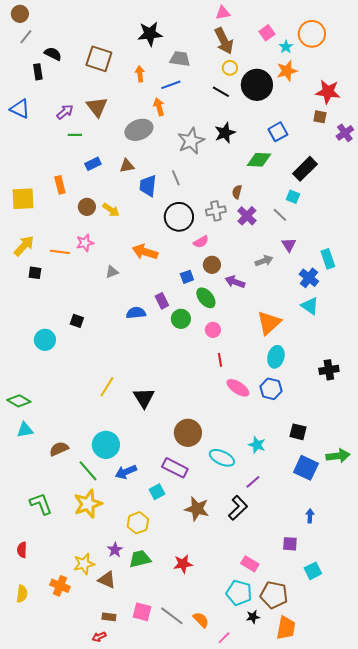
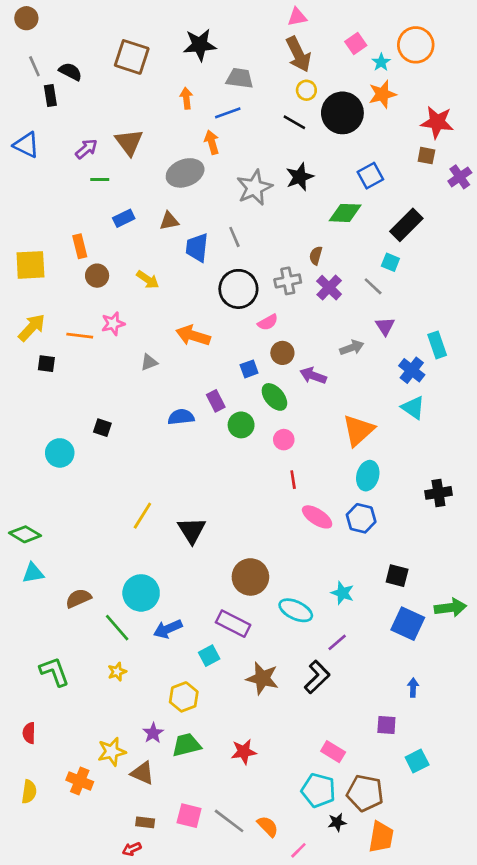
gray line: (26, 37) -> (34, 66), moved, turned -63
brown square: (99, 59) -> (132, 57), moved
brown circle: (87, 207) -> (97, 276), moved
yellow star: (88, 504) -> (117, 672), size x0.5

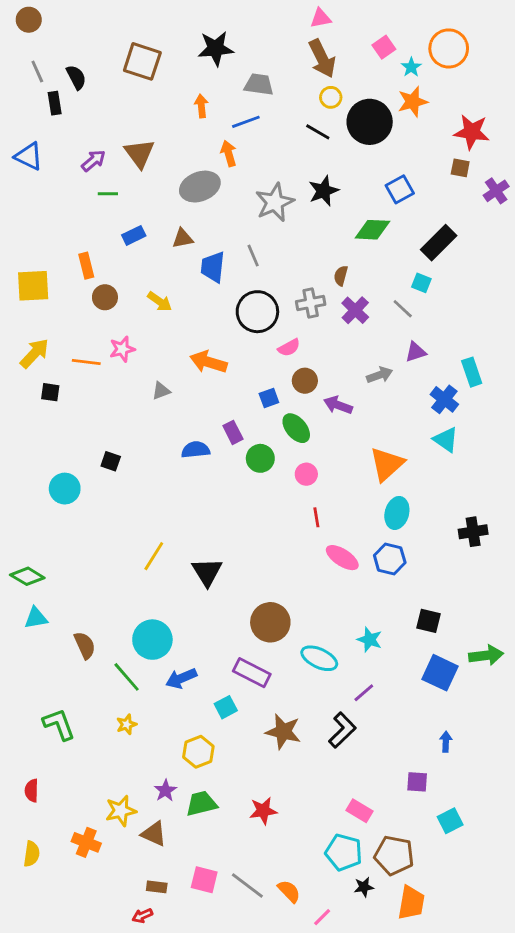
black semicircle: (70, 72) -> (76, 77), turned 35
purple triangle: (385, 326) -> (416, 352), turned 45
brown semicircle: (78, 598) -> (85, 645), turned 90

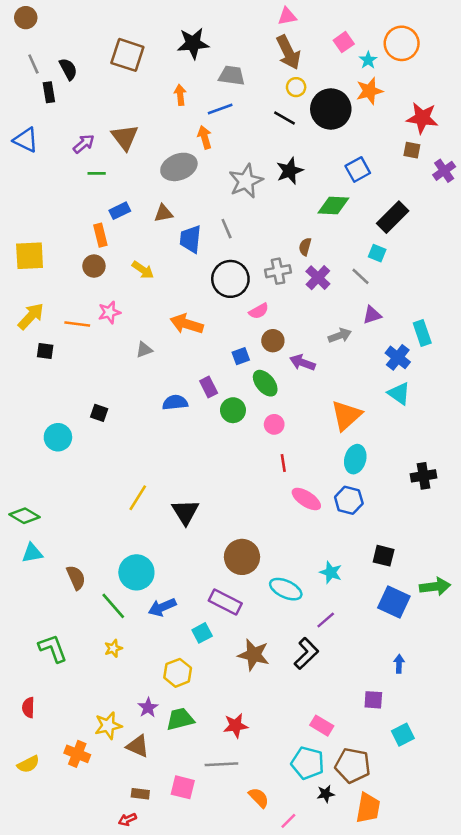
orange rectangle: (86, 266) -> (100, 235), moved
yellow semicircle: (32, 854) -> (28, 764), turned 55
gray line: (247, 885) -> (221, 764), moved, turned -40

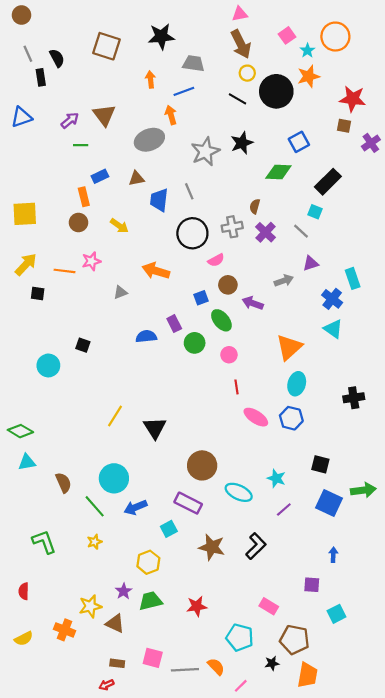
blue triangle: (26, 140) -> (21, 117), turned -45
purple line: (326, 620) -> (284, 510), moved
cyan pentagon: (308, 763) -> (240, 637), moved
gray line: (221, 764) -> (185, 670), moved

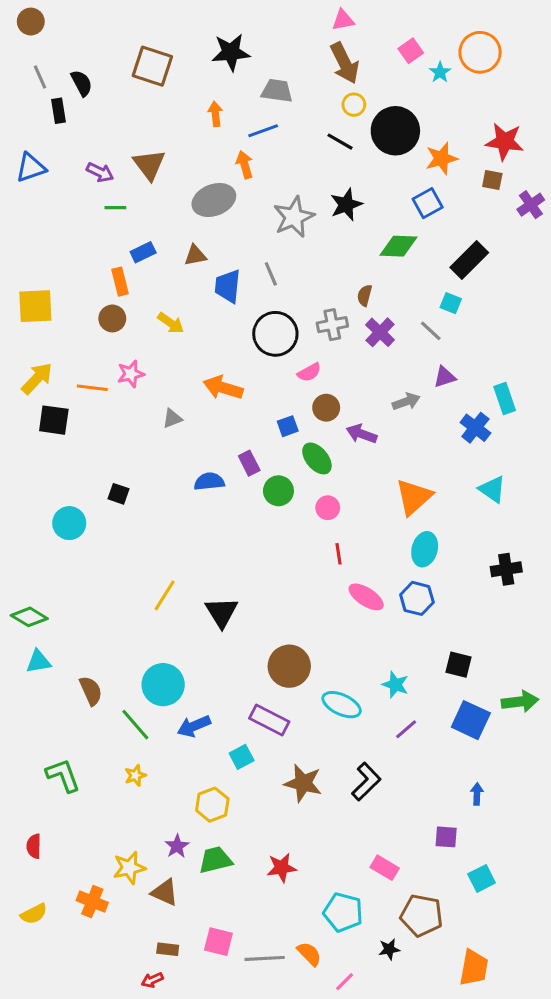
orange star: (309, 76) -> (442, 158), moved
purple arrow: (70, 120) -> (100, 172), turned 66
black square: (38, 293) -> (54, 420), size x1.5
cyan triangle: (333, 329) -> (492, 489), moved
orange trapezoid: (307, 675) -> (474, 968), moved

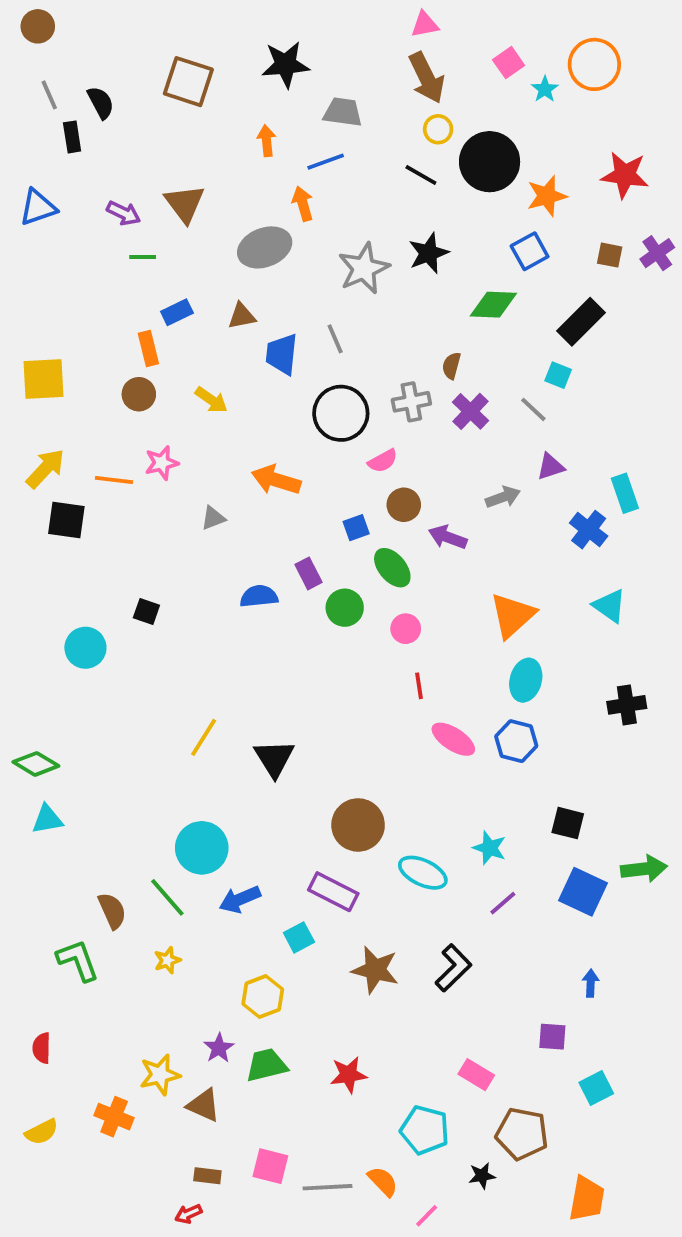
brown square: (492, 180) -> (610, 255), moved
brown semicircle: (91, 691) -> (112, 911), moved

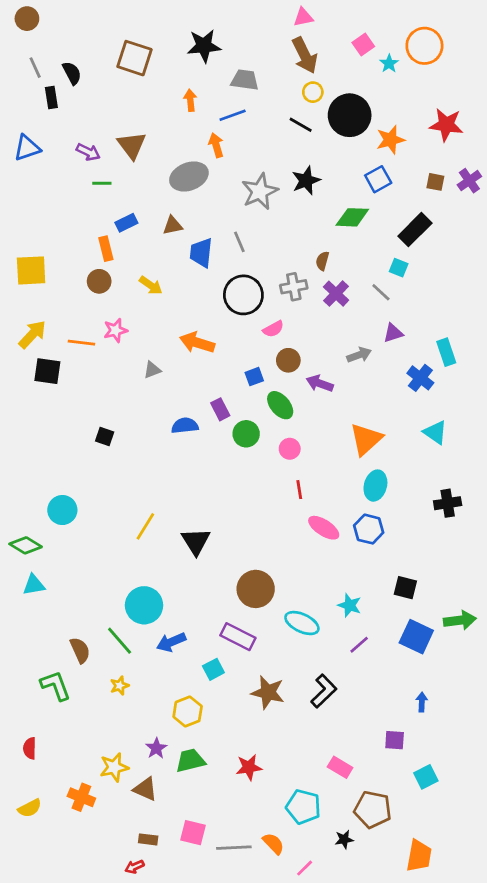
cyan circle: (85, 648) -> (62, 510), moved

